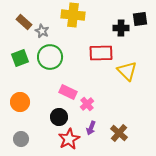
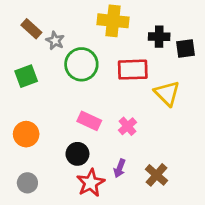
yellow cross: (73, 15) -> (113, 21), moved
black square: (140, 19) -> (185, 49), moved
green circle: (50, 57) -> (81, 64), moved
pink cross: (87, 104) -> (128, 126), moved

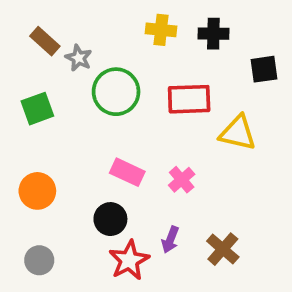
yellow cross: (113, 21) -> (161, 30), size x0.7
black cross: (159, 37) -> (213, 34), moved
yellow triangle: (167, 93) -> (238, 133), turned -32

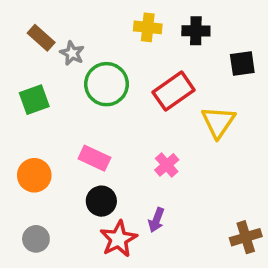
red rectangle: (189, 99) -> (174, 91), turned -33
yellow triangle: (238, 133) -> (218, 122), turned 51
pink rectangle: (127, 172) -> (94, 158), moved
brown cross: (223, 249) -> (246, 237), moved, turned 32

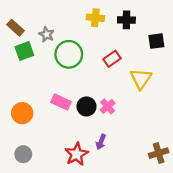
brown rectangle: (41, 38) -> (16, 28), moved
red rectangle: (174, 91) -> (112, 59), size x0.7
green square: (34, 100) -> (24, 51), moved
black circle: (101, 201) -> (86, 106), moved

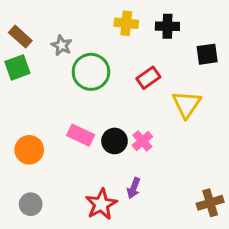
green square: (24, 51) -> (17, 67), moved

